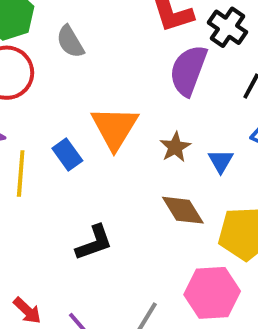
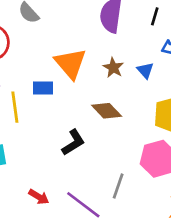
blue rectangle: (67, 154) -> (43, 88), turned -42
brown diamond: (183, 210) -> (107, 111), moved

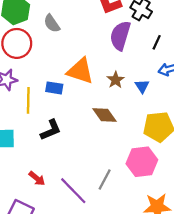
orange triangle: (70, 63) -> (80, 71), turned -40
black L-shape: (73, 142) -> (51, 130), moved

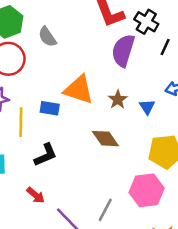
black line: (157, 42) -> (165, 47), moved
red arrow: (37, 178) -> (36, 195), moved

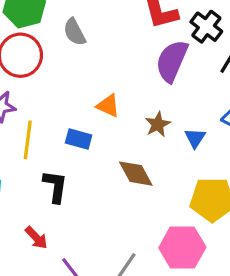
orange triangle: (79, 90) -> (108, 106), size x0.6
blue rectangle: (50, 108) -> (79, 139), moved
black L-shape: (46, 155) -> (55, 186), turned -65

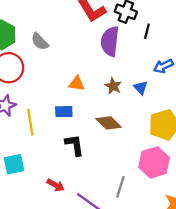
black L-shape: (55, 186) -> (75, 145), moved

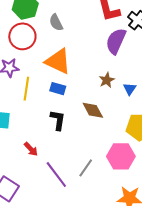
orange triangle: (77, 84) -> (58, 61), moved, size x1.8

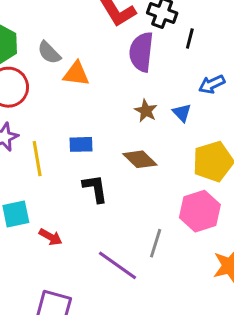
orange triangle: (58, 61) -> (76, 74), moved, size x0.7
red arrow: (31, 149) -> (51, 237), moved

